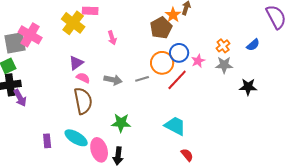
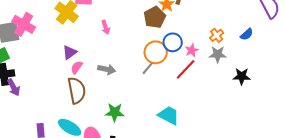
pink semicircle: (83, 78) -> (77, 67), turned -80
gray line: (142, 79) -> (148, 68), moved, turned -32
red line: (177, 80) -> (186, 69), moved

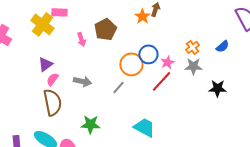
brown pentagon: (155, 17) -> (105, 29), moved
gray line: (148, 68) -> (118, 87), moved

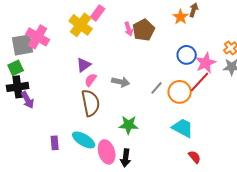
pink rectangle: (59, 12) -> (98, 13), turned -56
pink arrow: (81, 39) -> (129, 29), moved
pink star: (167, 62) -> (206, 63), size x1.5
orange circle: (131, 64) -> (180, 92), moved

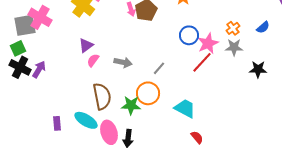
black cross: (18, 87) -> (20, 67), turned 35
orange circle: (180, 92) -> (148, 93), moved
purple arrow: (28, 100) -> (39, 69), moved, turned -120
brown semicircle: (91, 103) -> (102, 96), moved

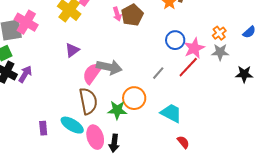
pink semicircle: (93, 60) -> (92, 73), moved, size x1.6
gray arrow: (123, 62) -> (109, 67), size x1.4
gray line: (159, 68) -> (158, 73), moved

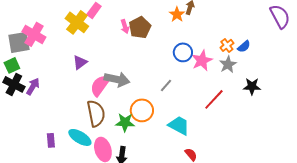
blue semicircle: (249, 32) -> (244, 46), moved
gray star: (220, 52) -> (228, 64), turned -30
red line: (188, 67) -> (214, 99), moved

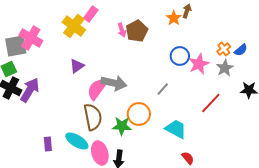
purple arrow: (33, 86) -> (30, 90), size x1.4

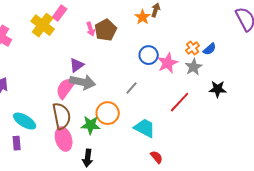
purple triangle: (77, 66) -> (77, 65), moved
cyan ellipse: (77, 141) -> (25, 121), moved
pink ellipse: (100, 153) -> (64, 139), moved

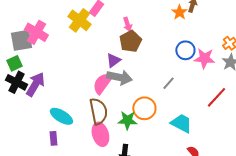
brown pentagon: (106, 30) -> (130, 41), moved
pink star: (168, 63) -> (204, 58), turned 30

